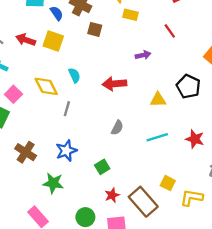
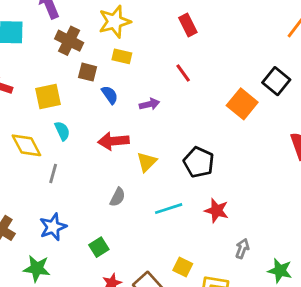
blue semicircle: (57, 13) -> (110, 95), moved
yellow rectangle: (131, 15) -> (122, 56), moved
yellow square: (53, 41) -> (48, 96), moved, turned -30
black pentagon: (188, 86) -> (199, 162), moved
yellow triangle: (158, 100) -> (147, 162), moved, turned -42

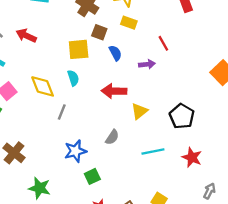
red line: (183, 73) -> (163, 43), moved
yellow square: (48, 96) -> (79, 49), moved
blue star: (53, 227) -> (75, 151), moved

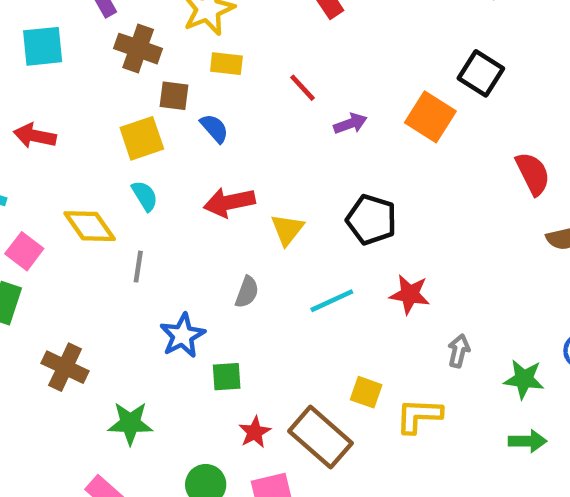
purple arrow: (147, 64) -> (350, 124), moved
green square: (92, 176) -> (227, 377), turned 35

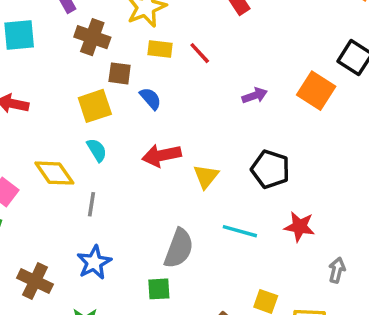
red line: (302, 88) -> (200, 53), moved
gray semicircle: (247, 292) -> (179, 248), moved, size x1.6
cyan line: (332, 301) -> (240, 231), turned 40
blue star: (183, 335) -> (94, 262), moved

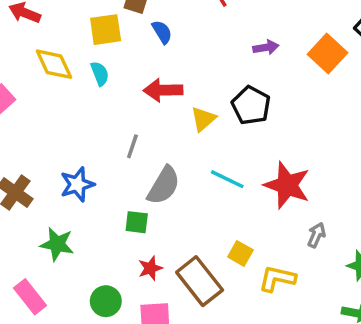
black pentagon: (270, 169) -> (251, 105), moved
yellow diamond: (54, 173) -> (54, 64), moved
gray line: (92, 204) -> (132, 146), moved
red star: (299, 227) -> (287, 185), size x1.5

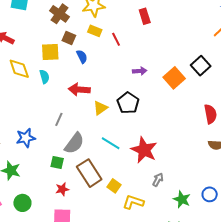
brown rectangle: (200, 281) -> (89, 173), moved
green circle: (106, 301) -> (22, 203), moved

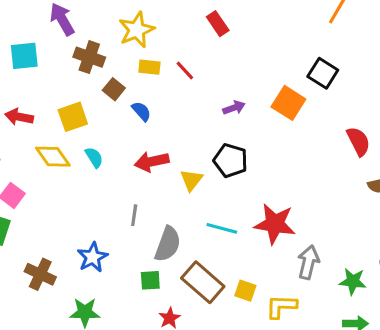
brown square: (69, 38) -> (114, 89), turned 32
yellow square: (50, 52) -> (73, 117), moved
gray arrow: (158, 180) -> (308, 262), size x1.5

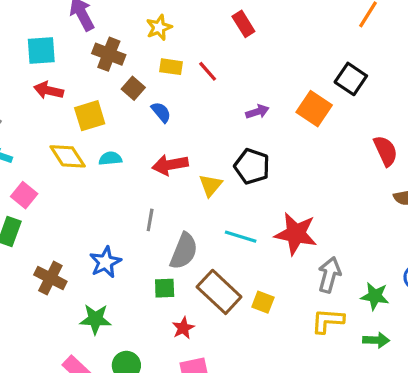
yellow star: (137, 30) -> (159, 27), size x0.7
red arrow: (19, 117) -> (49, 90), moved
cyan semicircle: (94, 157) -> (110, 158), turned -65
yellow L-shape: (281, 306) -> (328, 321), moved

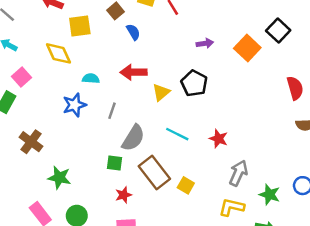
cyan semicircle: (110, 158) -> (91, 79), moved
red star: (296, 234) -> (218, 139), size x0.6
blue star: (105, 262) -> (74, 105), moved

